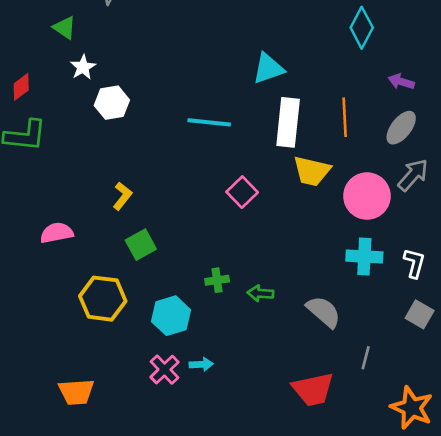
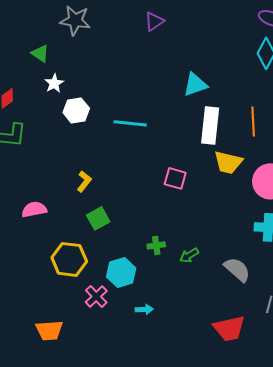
cyan line: (209, 122) -> (130, 123), moved
pink square: (242, 192) -> (175, 178), turned -30
green arrow: (260, 293) -> (189, 255), turned -36
pink cross: (164, 370) -> (96, 296), moved

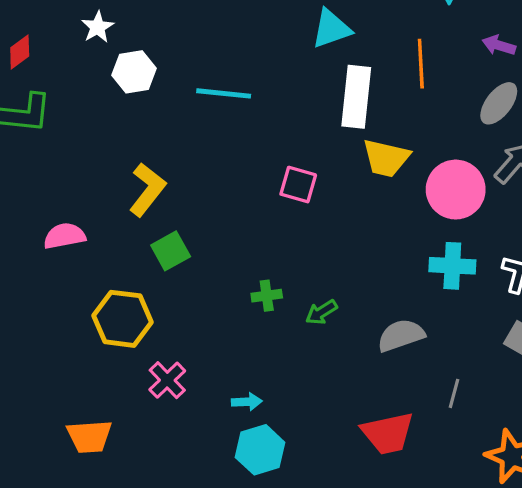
orange line: (253, 121) -> (421, 64), moved
yellow L-shape: (84, 181) -> (147, 190), size x1.5
gray semicircle: (237, 269) -> (401, 335), turned -60
cyan hexagon: (121, 272) -> (260, 450), moved

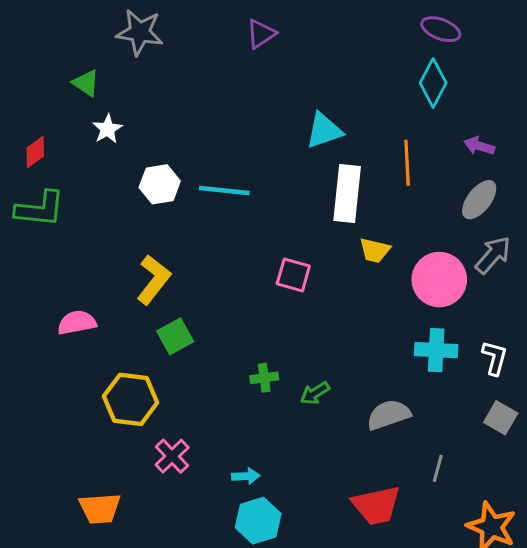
white hexagon: (134, 72) -> (160, 184), moved
yellow trapezoid: (386, 158) -> (375, 250), size x0.7

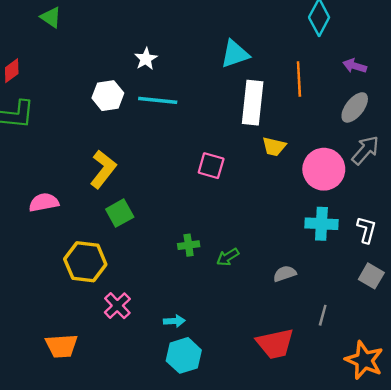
white star: (108, 129) -> (146, 59), moved
gray semicircle: (389, 415) -> (285, 274), size x0.7

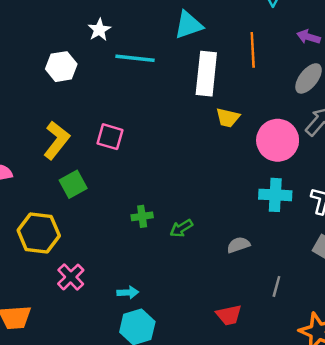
cyan line: (158, 100) -> (135, 58), moved
pink square: (211, 166) -> (110, 137), moved
red trapezoid: (275, 344) -> (229, 315), size x0.7

